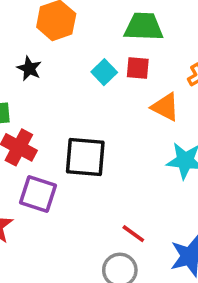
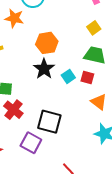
black star: (29, 68) -> (44, 69), moved, size x1.5
purple square: (38, 194) -> (31, 143), moved

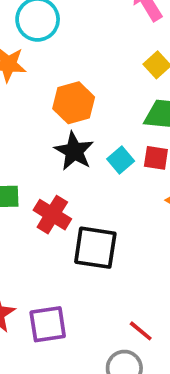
red cross: (13, 110) -> (52, 215), moved
purple square: (31, 143) -> (48, 324), moved, turned -30

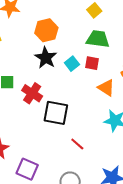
purple square: (48, 324) -> (27, 169), moved, turned 30
red line: (141, 331) -> (77, 144), moved

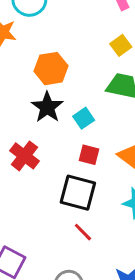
red square: (92, 63) -> (89, 155), moved
black square: (56, 113) -> (78, 193), moved

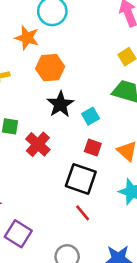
orange hexagon: (51, 69) -> (50, 68), moved

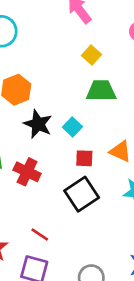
black square: (81, 179) -> (82, 194), turned -36
red line: (83, 213) -> (40, 235), moved

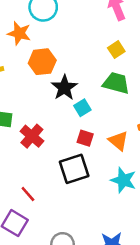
black star: (38, 124) -> (64, 88), moved

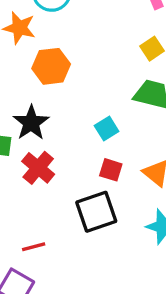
black star: (64, 88) -> (31, 123), moved
red line: (28, 194) -> (34, 247), turned -63

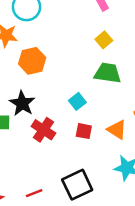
red cross: (38, 168) -> (43, 130), moved
black square: (96, 212) -> (77, 185), moved

